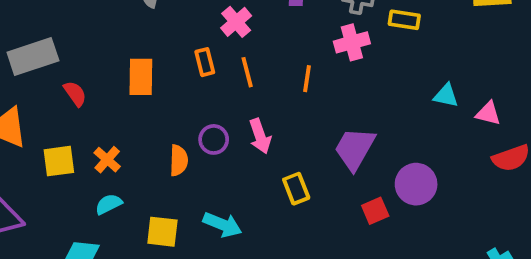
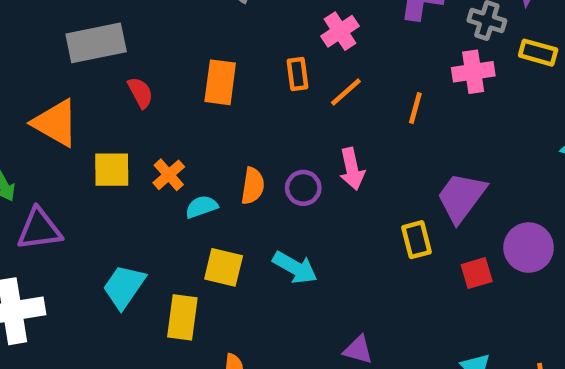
orange line: (247, 72) -> (346, 92), turned 56
purple circle: (214, 139) -> (303, 188), moved
yellow rectangle: (296, 189) -> (416, 240), moved
cyan semicircle: (109, 204) -> (201, 207), moved

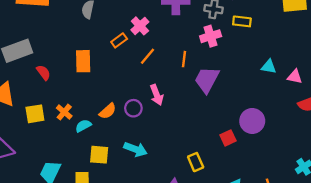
orange rectangle: (297, 74) -> (119, 40), moved, turned 70
orange semicircle: (253, 186) -> (108, 111), turned 48
purple trapezoid: (461, 197) -> (207, 80), moved
yellow rectangle: (416, 240) -> (196, 162), moved

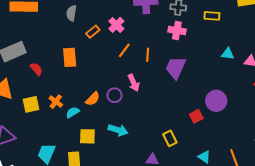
yellow rectangle: (242, 21) -> (212, 16), moved
pink cross: (211, 36) -> (177, 30), turned 30
orange rectangle: (119, 40) -> (93, 32), moved
orange line: (184, 59) -> (148, 55), moved

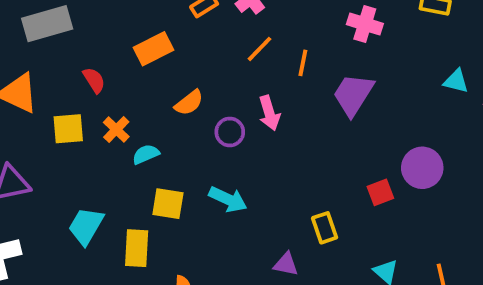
orange rectangle: (70, 57) -> (154, 49), turned 60
red semicircle: (36, 69) -> (94, 80), moved
orange semicircle: (93, 99) -> (189, 103), moved

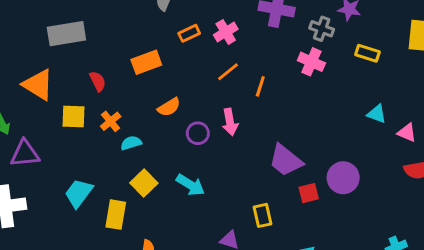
purple trapezoid: (353, 95) -> (286, 160), moved, turned -90
yellow square: (168, 204) -> (144, 183), turned 30

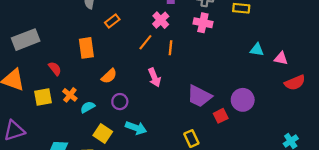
pink cross: (226, 32) -> (161, 20), moved
orange rectangle: (146, 62) -> (86, 48), turned -66
purple circle: (198, 133) -> (120, 102), moved

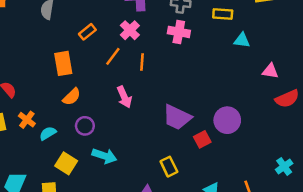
orange rectangle: (112, 21) -> (87, 32), moved
orange rectangle: (86, 48) -> (63, 63), moved
cyan triangle: (257, 50) -> (242, 40), moved

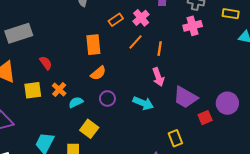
pink cross: (130, 30) -> (141, 18), moved
pink cross: (179, 32) -> (193, 26), turned -30
pink arrow: (124, 97) -> (158, 77), moved
cyan arrow: (104, 156) -> (143, 103), moved

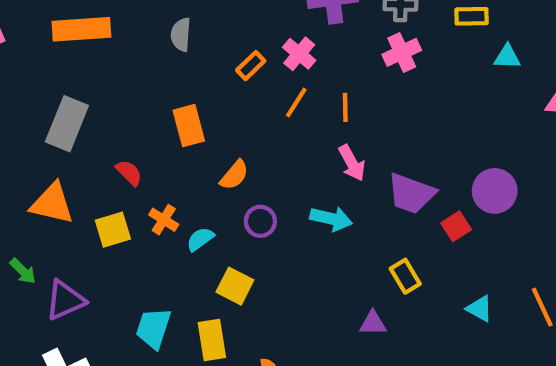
gray rectangle: (19, 33) -> (67, 124), turned -40
orange rectangle: (93, 45) -> (189, 126), moved

